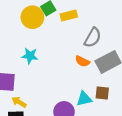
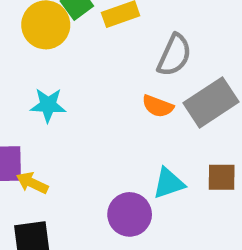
brown square: (102, 93) -> (222, 177), moved
yellow arrow: (19, 102) -> (32, 183), moved

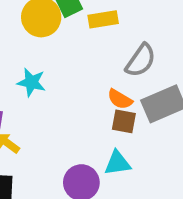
brown square: (222, 177) -> (124, 121), moved

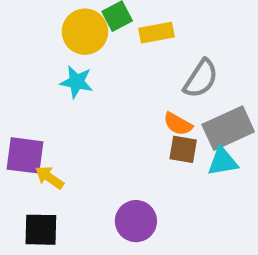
cyan star: (31, 82) -> (77, 82), moved
cyan triangle: (117, 163) -> (223, 162), moved

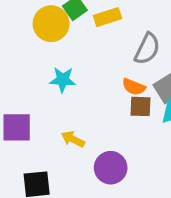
cyan star: (77, 82) -> (63, 80), moved
yellow arrow: (49, 177) -> (73, 139), moved

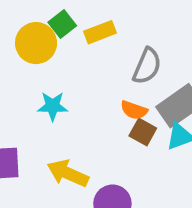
brown square: (140, 106) -> (143, 132), turned 30
yellow arrow: (73, 139) -> (68, 173), size x1.5

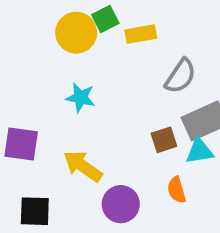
orange semicircle: (134, 110) -> (177, 190), moved, turned 44
brown square: (143, 132) -> (164, 140), turned 32

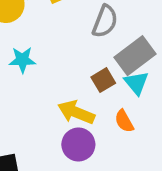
cyan triangle: (199, 151) -> (136, 83), turned -48
yellow arrow: (83, 166) -> (76, 112), moved

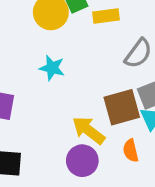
brown square: (103, 80) -> (122, 107), size x1.6

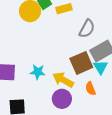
cyan star: (52, 68) -> (38, 72), moved

